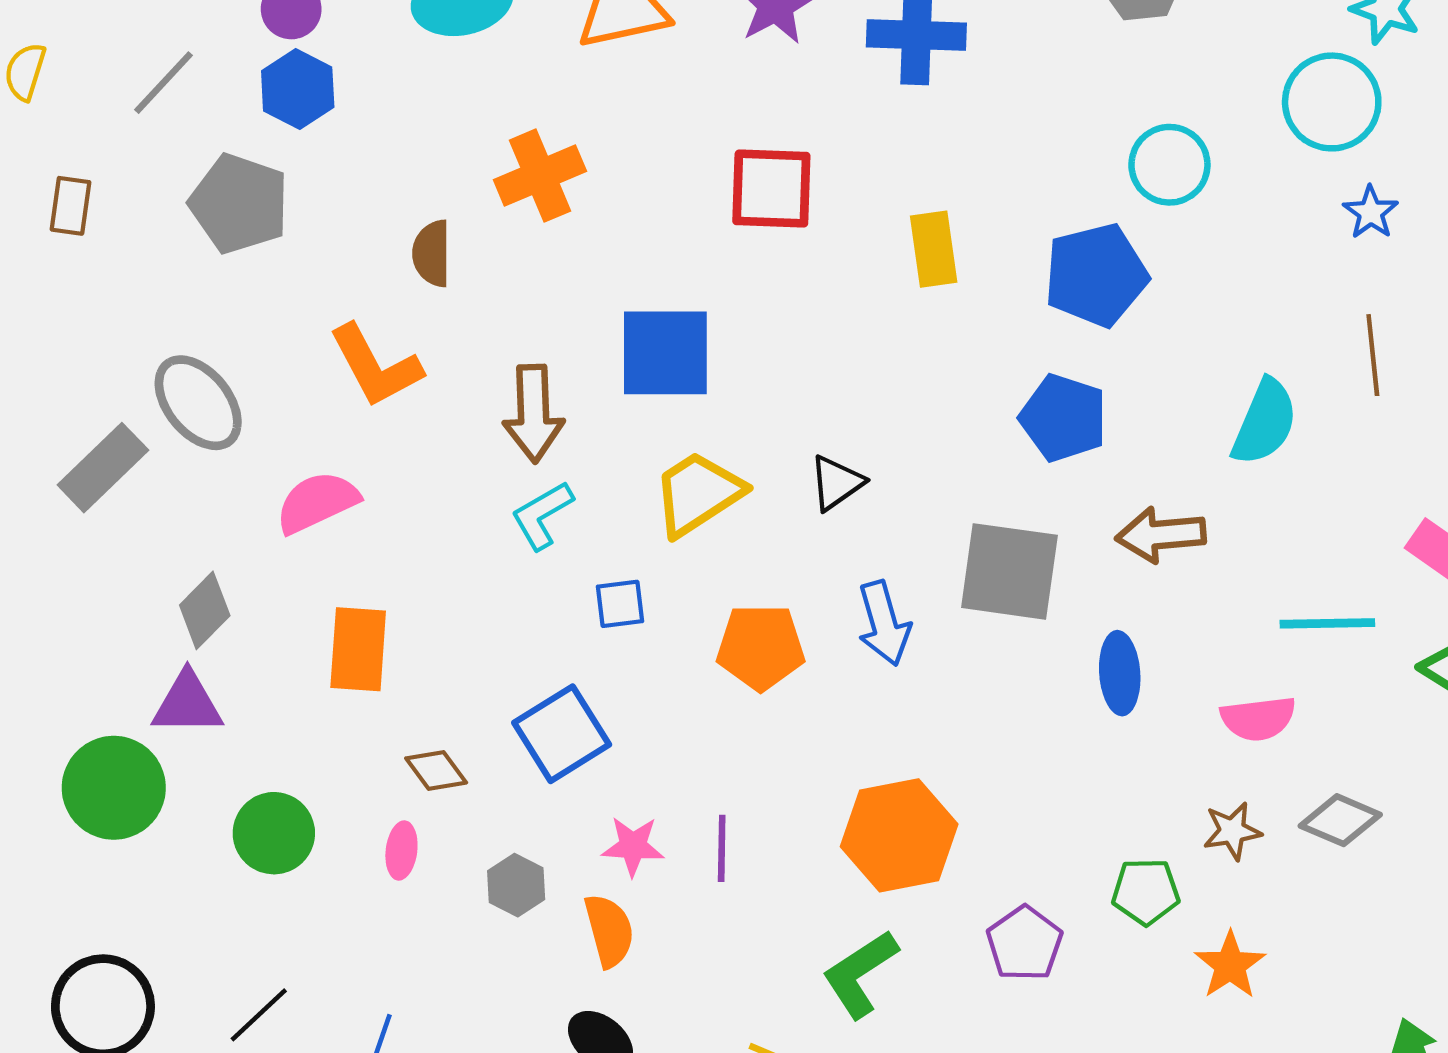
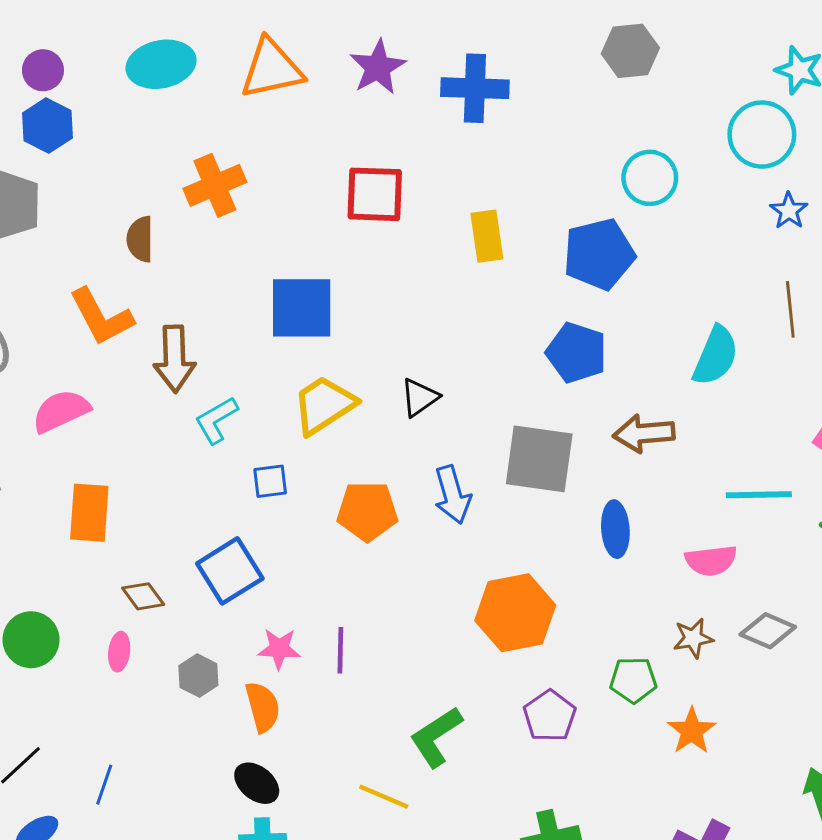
brown arrow: (533, 414) -> (174, 359), moved
orange hexagon: (899, 835) -> (515, 613), moved

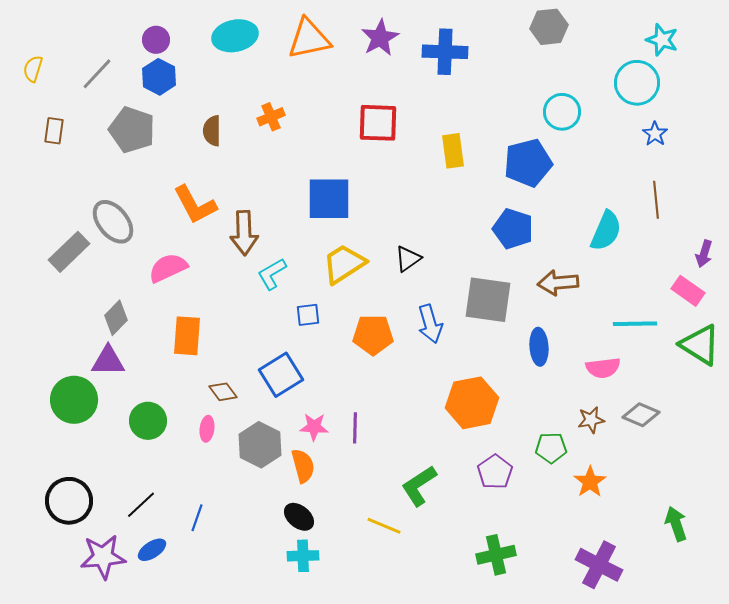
orange cross: (215, 185) -> (271, 117), size x0.7
brown semicircle: (140, 239) -> (212, 131), moved
gray hexagon: (198, 676) -> (260, 445), size x1.6

